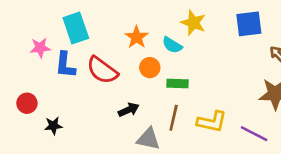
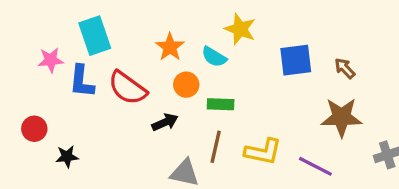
blue square: (249, 24) -> (296, 60), moved
black arrow: (129, 110) -> (165, 122), moved

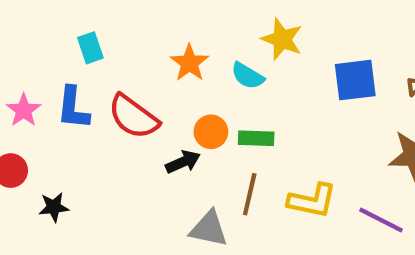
cyan rectangle: (95, 36) -> (90, 48), size x0.6
pink star: (51, 60) -> (24, 110), moved, turned -30
orange circle: (186, 85) -> (211, 132), moved

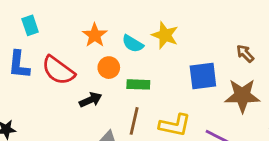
yellow star: (282, 39) -> (165, 35), moved
blue square: (355, 80) -> (203, 76), moved
orange circle: (211, 132) -> (109, 68), moved

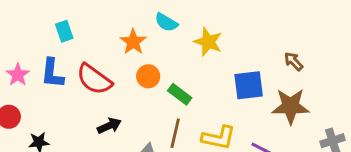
cyan semicircle: (133, 44) -> (166, 22), moved
green rectangle: (138, 84) -> (180, 94), turned 35
black arrow: (91, 100) -> (109, 126), moved

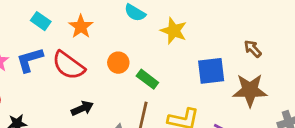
cyan rectangle: (64, 31) -> (41, 21), turned -36
orange star: (133, 42) -> (81, 27), moved
blue L-shape: (52, 73) -> (30, 60), turned 68

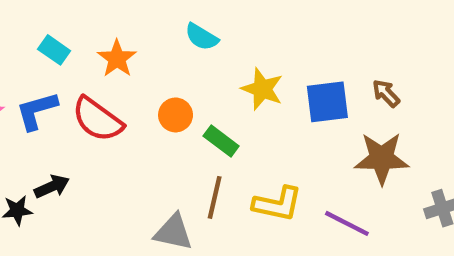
yellow star: (174, 31) -> (262, 89), moved
blue square: (211, 71) -> (327, 102), moved
black arrow: (82, 108) -> (52, 187), moved

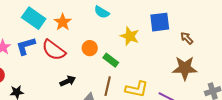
cyan rectangle: (54, 50) -> (34, 18), size x1.6
blue square: (327, 102) -> (160, 22), moved
black arrow: (52, 187) -> (68, 81), moved

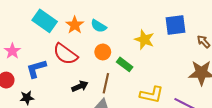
cyan semicircle: (102, 12) -> (99, 26), moved
blue L-shape: (26, 46) -> (36, 69), moved
brown line: (108, 86) -> (106, 83), moved

